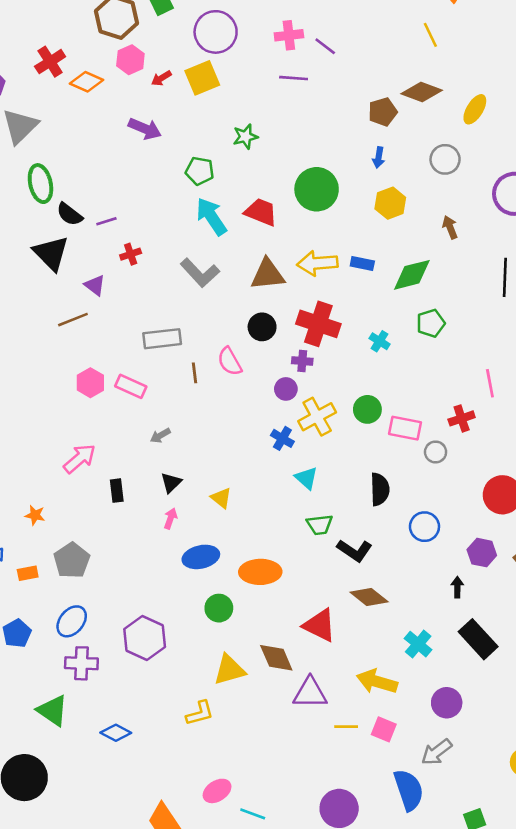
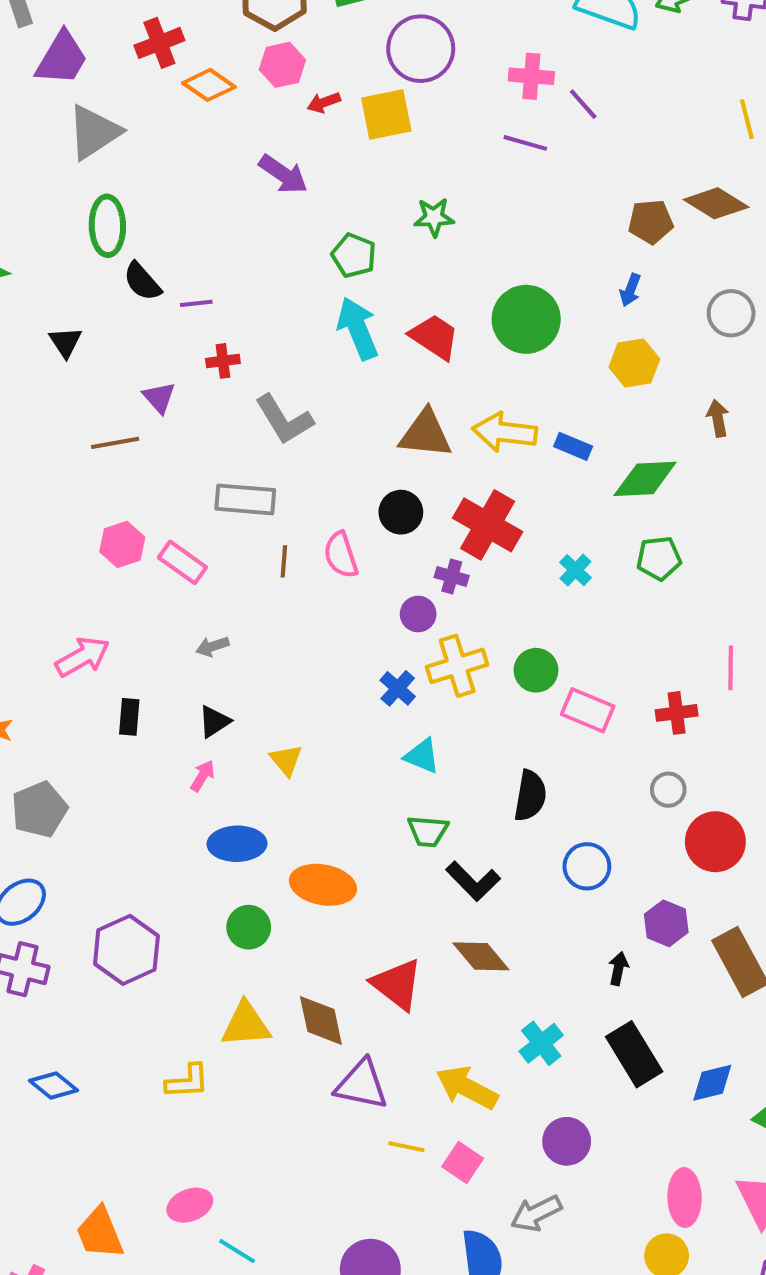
black triangle: (51, 253) -> (65, 342), moved, size x0.6
gray L-shape: (200, 273) -> (284, 420), moved
gray circle: (436, 452) -> (668, 790), moved
cyan triangle: (306, 478) -> (422, 756), turned -30

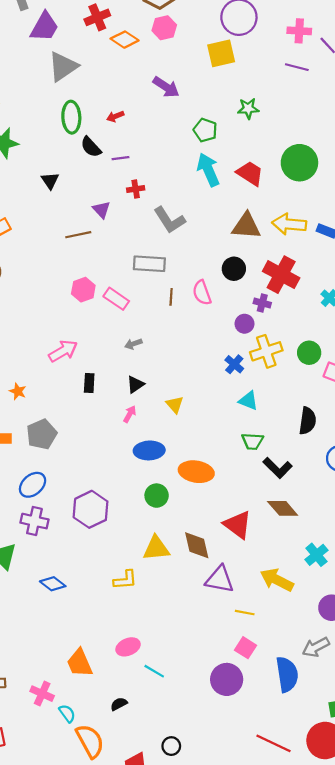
red arrow: (324, 103) -> (115, 116), moved
pink square: (463, 1163) -> (246, 648), moved

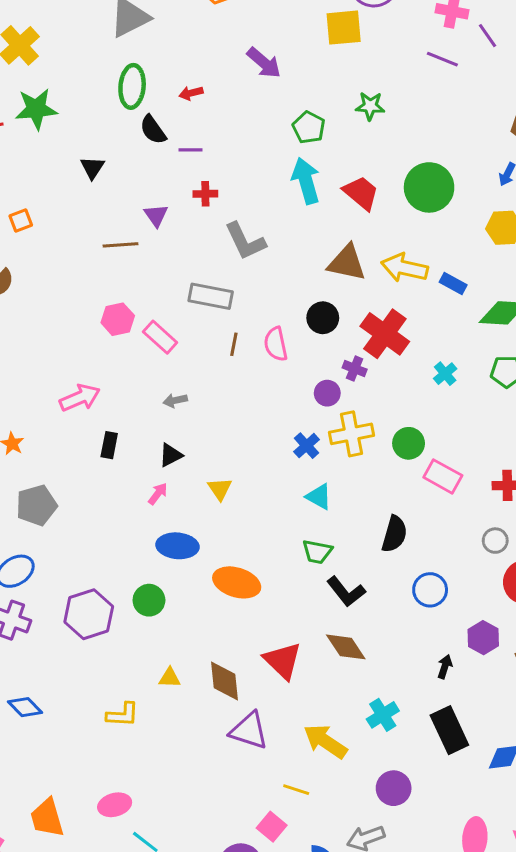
green circle: (157, 496) -> (149, 600), moved
yellow triangle: (156, 548) -> (170, 678), size x0.6
yellow line: (245, 613) -> (296, 790), moved

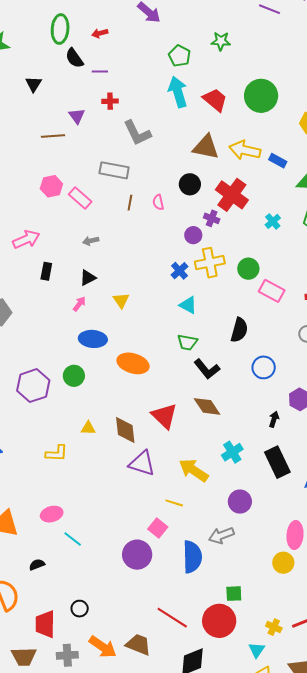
pink semicircle: (276, 344) -> (158, 202), size x0.7

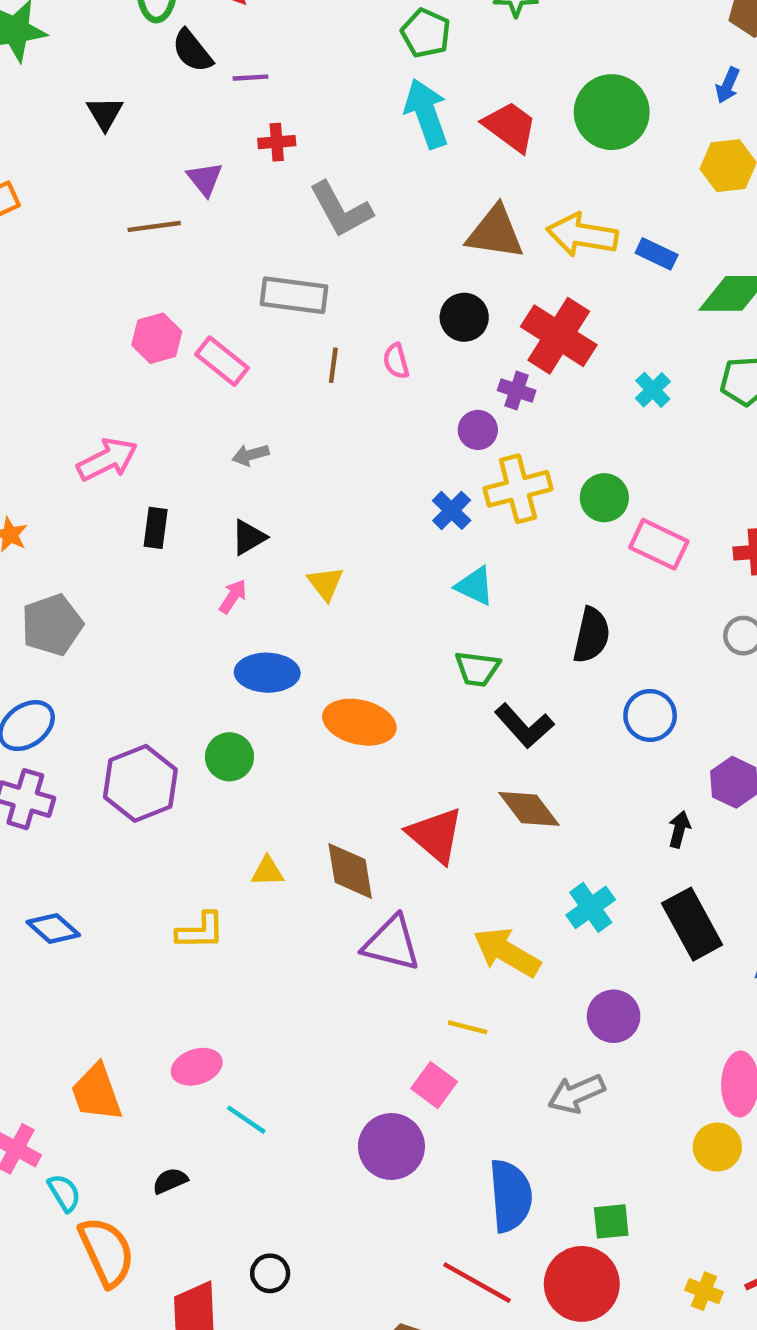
blue semicircle: (192, 557) -> (510, 1196), moved

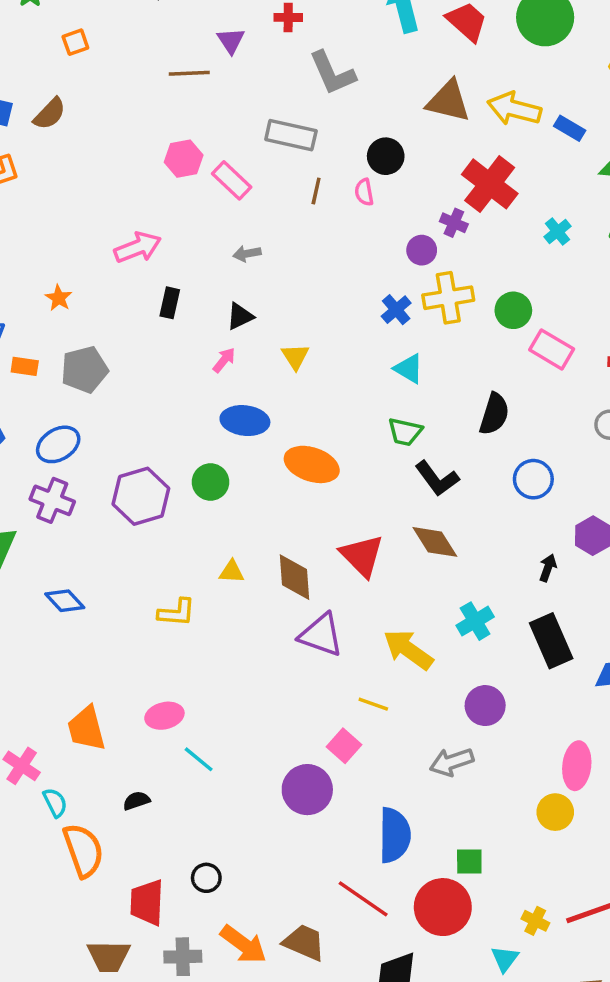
black circle: (464, 317) -> (386, 156), moved

